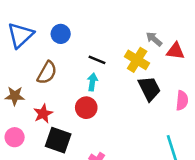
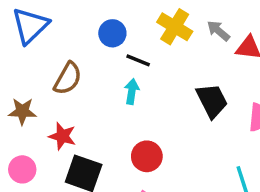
blue circle: (61, 34) -> (112, 33), moved
yellow cross: (137, 60) -> (175, 27), moved
red circle: (86, 108) -> (147, 156), moved
red star: (43, 114) -> (62, 136), turned -30

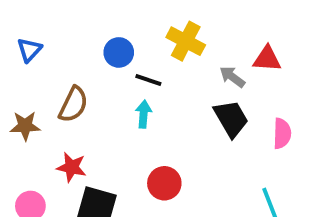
blue triangle: (30, 26) -> (29, 50), size x0.6
gray arrow: (218, 31) -> (232, 77), moved
brown star: (22, 111) -> (25, 126), moved

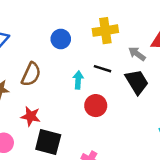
yellow cross: (186, 41) -> (105, 31), turned -35
black line: (148, 80) -> (102, 69), moved
red circle: (164, 183) -> (96, 106), moved

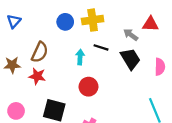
yellow cross: (105, 31) -> (93, 20), moved
red circle: (96, 106) -> (88, 87), moved
red star: (31, 116) -> (37, 76), moved

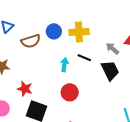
brown semicircle: (40, 52) -> (31, 41), moved, turned 42
red star: (37, 76) -> (25, 89), moved

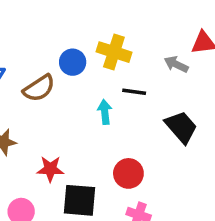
yellow cross: (79, 32) -> (114, 52), turned 36
black trapezoid: (110, 70) -> (181, 127), moved
red circle: (70, 92) -> (128, 173), moved

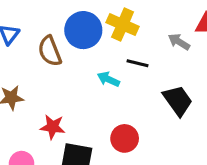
blue circle: (73, 62) -> (83, 30), size x1.5
brown semicircle: (39, 88) -> (50, 51), turned 96
cyan arrow: (105, 112) -> (108, 79), turned -65

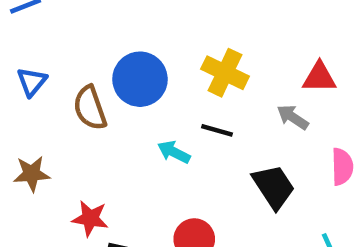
yellow cross: (123, 25) -> (225, 73), moved
gray arrow: (179, 42) -> (293, 117), moved

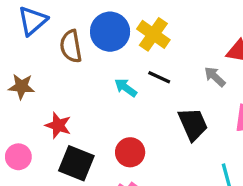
yellow cross: (225, 73) -> (153, 34), moved
blue triangle: (32, 82) -> (32, 21), size x1.4

